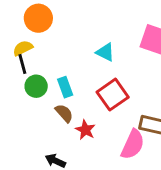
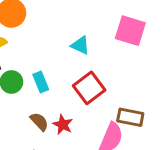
brown semicircle: (64, 113) -> (39, 122), moved

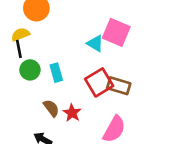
pink square: (130, 31) -> (116, 32), moved
brown rectangle: (130, 117) -> (119, 86), moved

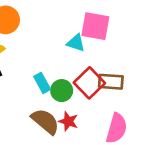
green circle: (30, 70) -> (62, 91), moved
brown semicircle: (51, 108) -> (45, 121), size x1.5

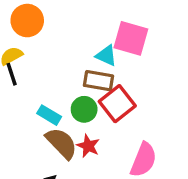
brown rectangle: (111, 82) -> (98, 81), moved
cyan rectangle: (42, 83) -> (49, 115), moved, turned -36

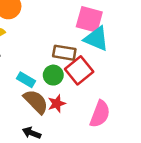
cyan triangle: (106, 56) -> (96, 39), moved, size x1.5
red star: (88, 146) -> (57, 104), turned 30

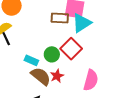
cyan triangle: (96, 39) -> (82, 23), turned -50
brown rectangle: (64, 53) -> (60, 18), moved

